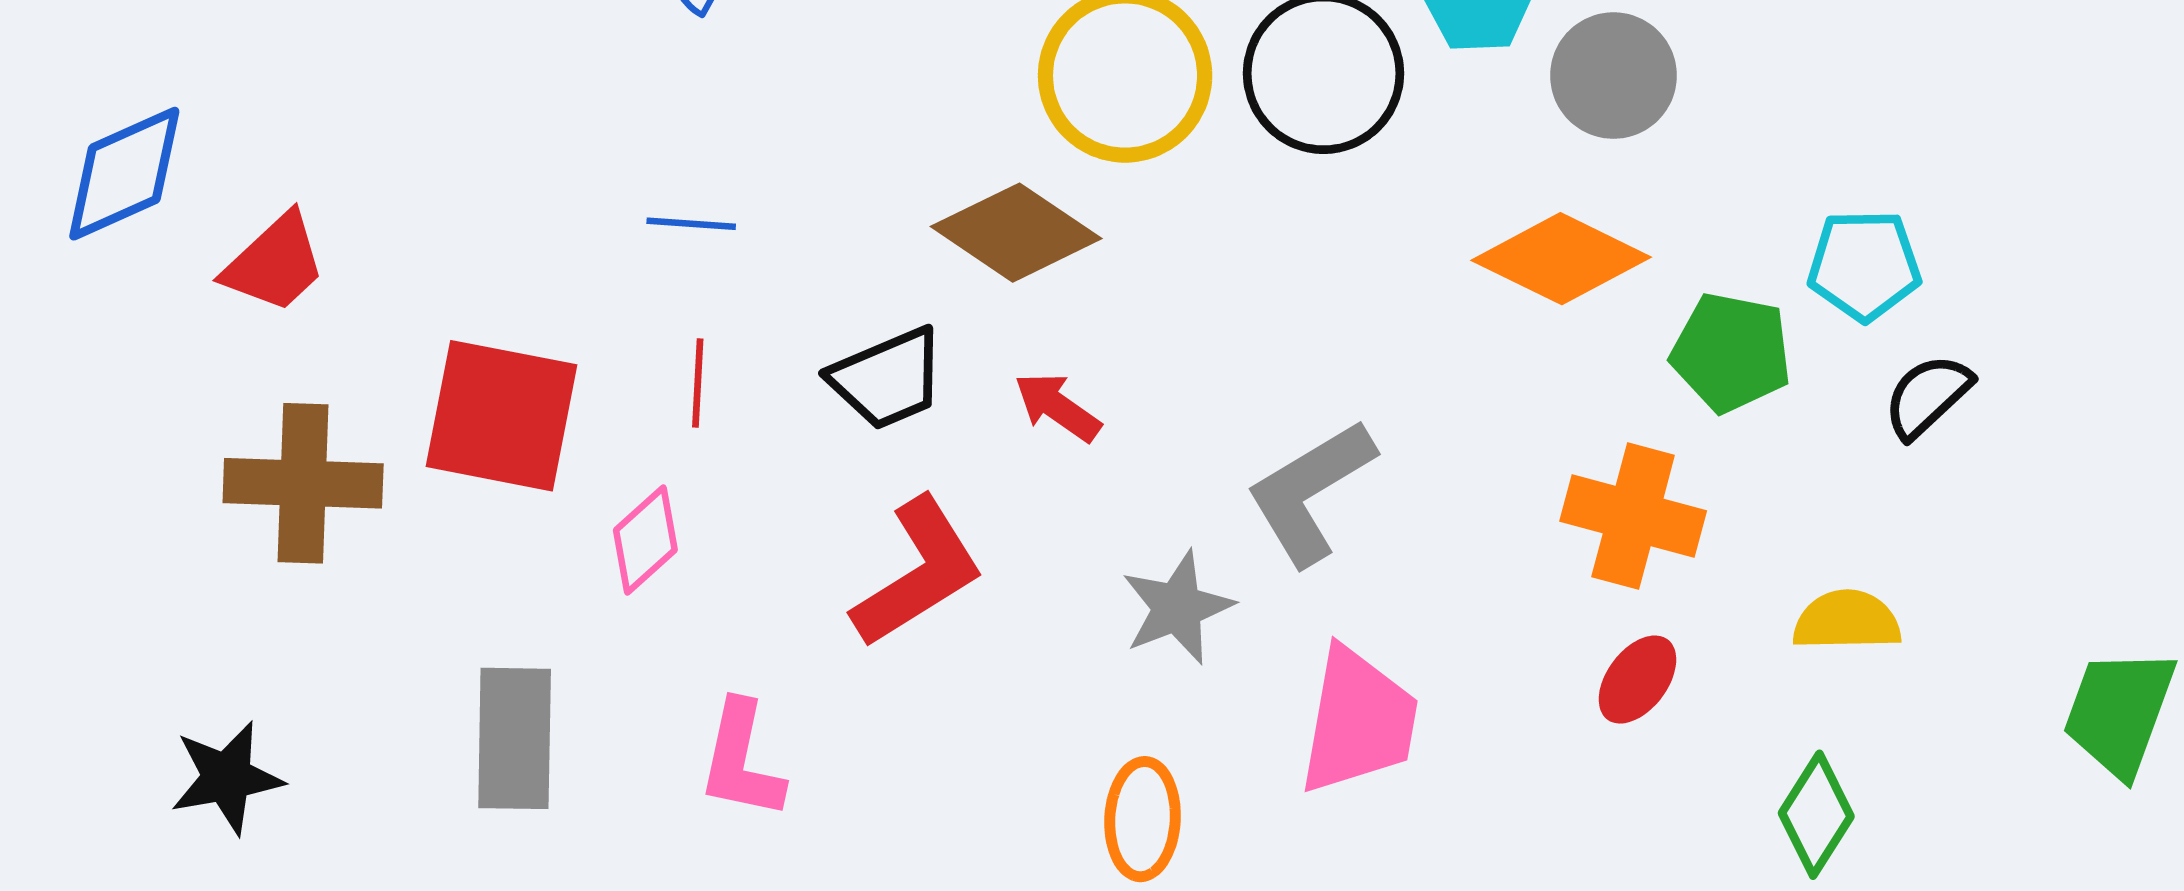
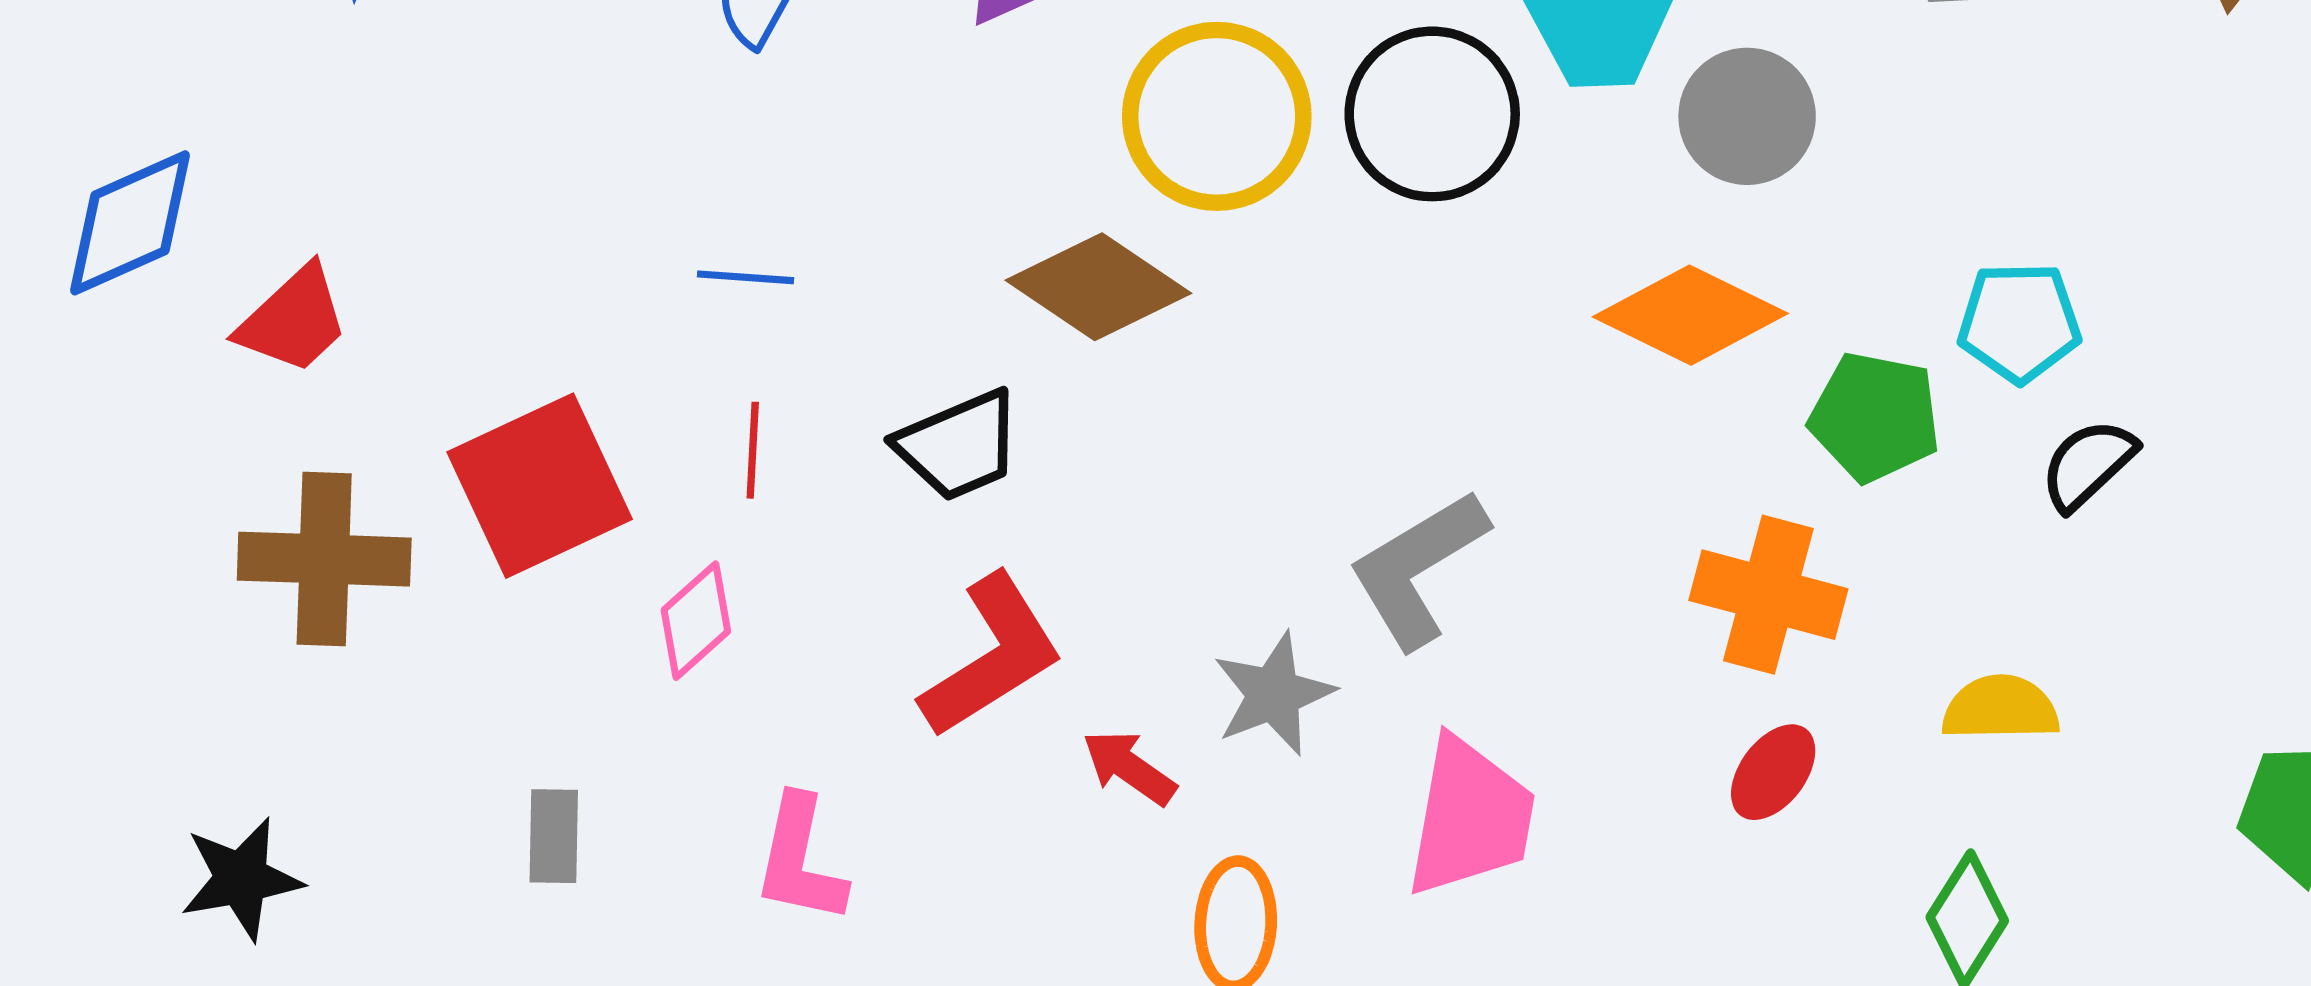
red arrow: (1057, 407) -> (1129, 767), moved
red square: (501, 416) -> (540, 486), turned -36
gray rectangle: (515, 738) -> (554, 836), size x0.6

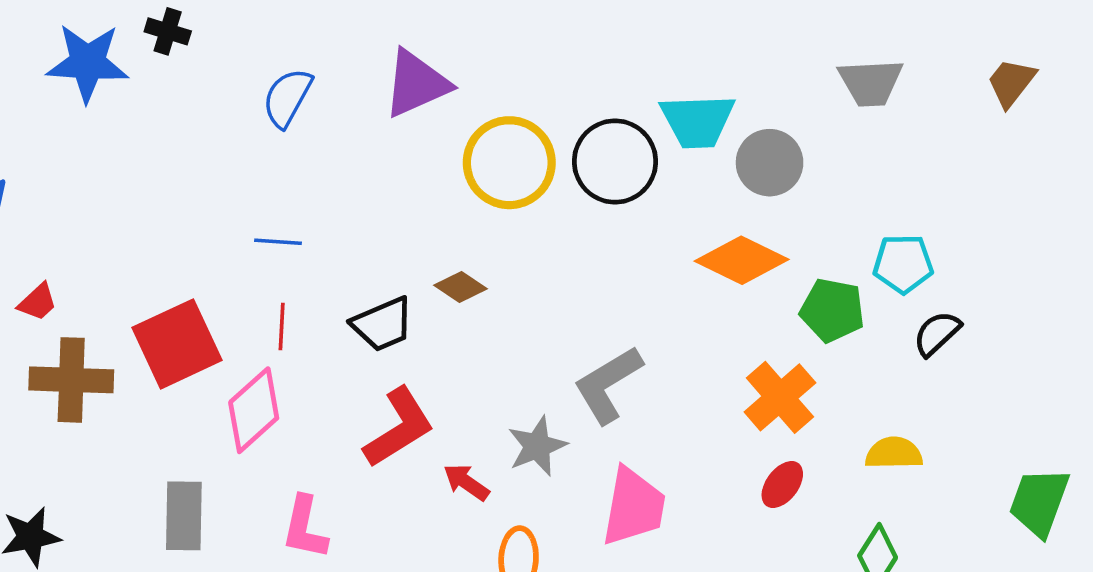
brown diamond: (1098, 287) -> (460, 287), moved, size x0.6
red trapezoid: (293, 320) -> (38, 302), moved, size x0.7
orange cross: (1768, 595) -> (780, 397), turned 34
pink diamond: (696, 621) -> (254, 410), size x1.5
gray rectangle: (554, 836) -> (184, 516), size x1.5

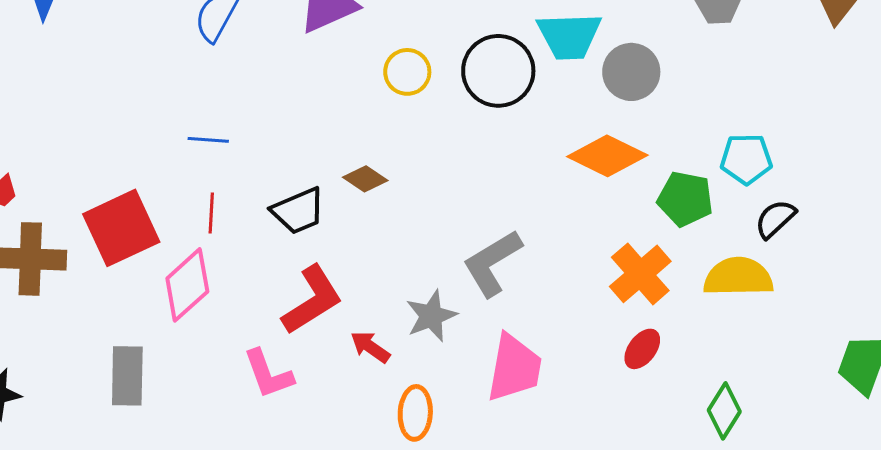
yellow circle: (509, 163) -> (407, 72), size x0.6
yellow semicircle: (894, 453) -> (738, 277), moved, size x1.4
pink L-shape: (305, 528) -> (268, 374), moved, turned -32

